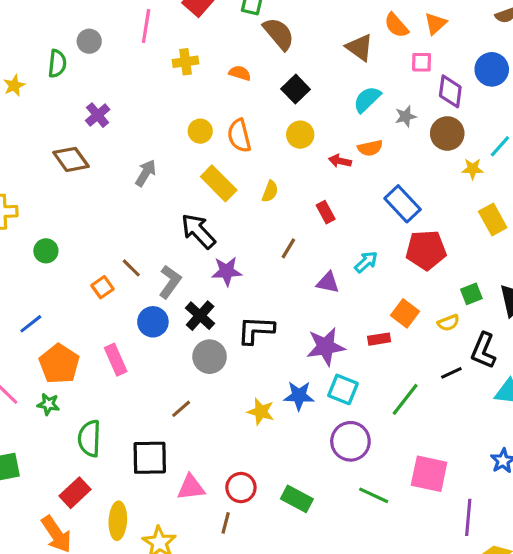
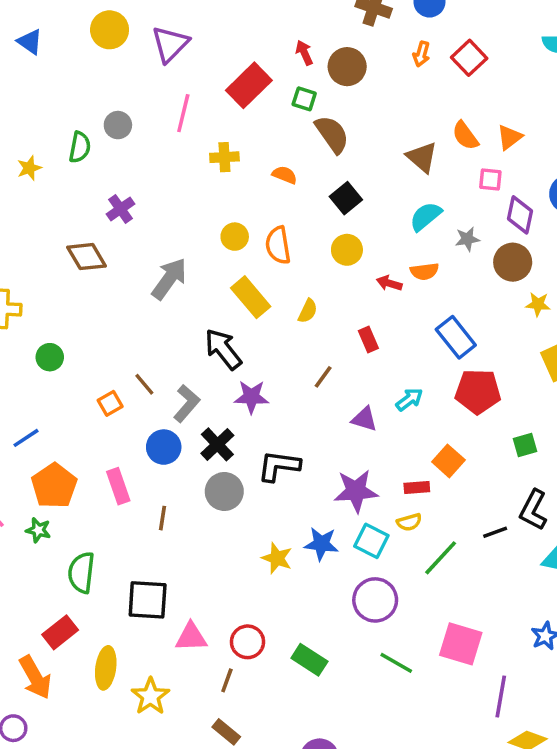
gray arrow: (146, 173) -> (169, 279), size x1.4
yellow semicircle: (448, 323) -> (409, 522), moved
brown line: (181, 409) -> (162, 518), moved, turned -45

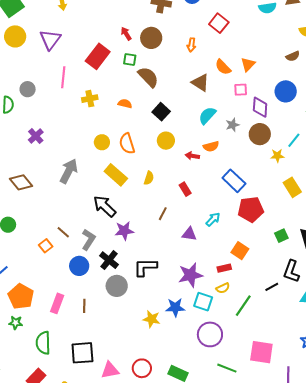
orange arrow: (422, 54) -> (191, 45), moved
brown diamond: (86, 257) -> (21, 182), moved
pink rectangle: (118, 486) -> (57, 303), moved, turned 48

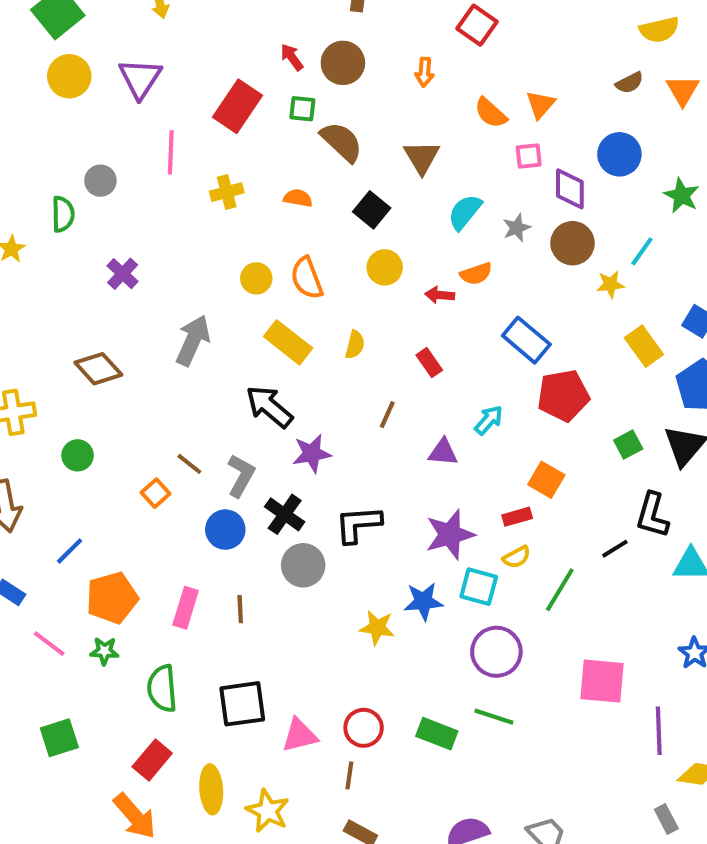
brown triangle: (200, 83) -> (422, 157), moved, turned 30
orange pentagon: (21, 296) -> (112, 598), turned 30
green line: (227, 368) -> (494, 717), moved

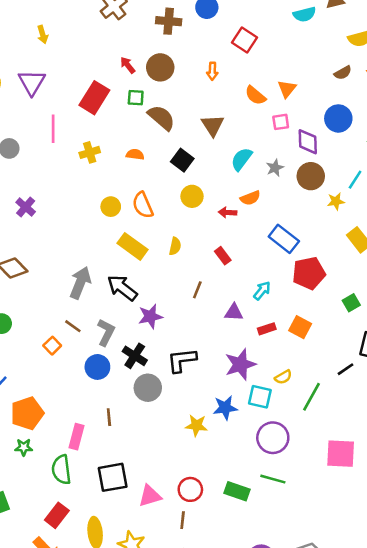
gray arrow: (193, 340) -> (80, 283), moved
red rectangle: (517, 517) -> (267, 329), moved
pink rectangle: (186, 608) -> (77, 437), moved

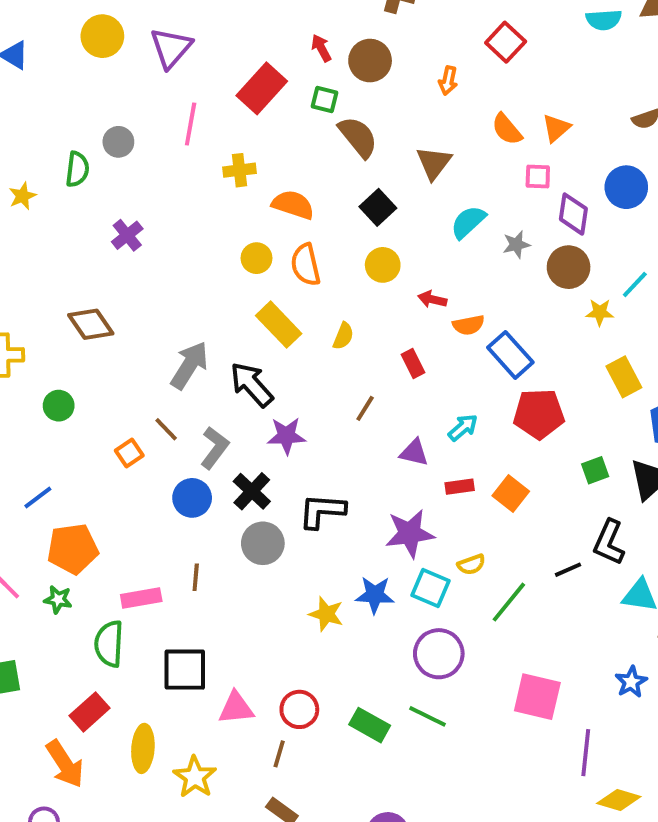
orange semicircle: (135, 154) -> (293, 205), moved, size x1.5
orange semicircle: (250, 198) -> (468, 325), moved
pink rectangle: (77, 437) -> (141, 598), turned 55

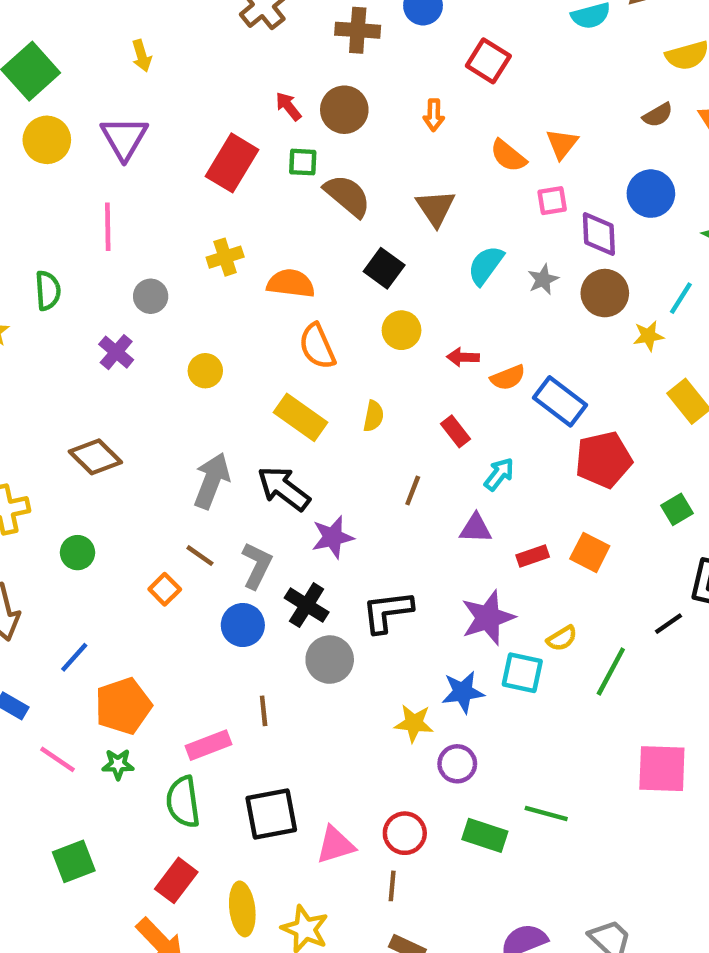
pink line: (191, 124) -> (108, 227), moved
gray circle: (118, 142) -> (151, 296), moved
yellow circle: (256, 258) -> (205, 371), moved
cyan arrow: (463, 428) -> (499, 474), moved
purple circle: (439, 654) -> (457, 764), moved, size x0.7

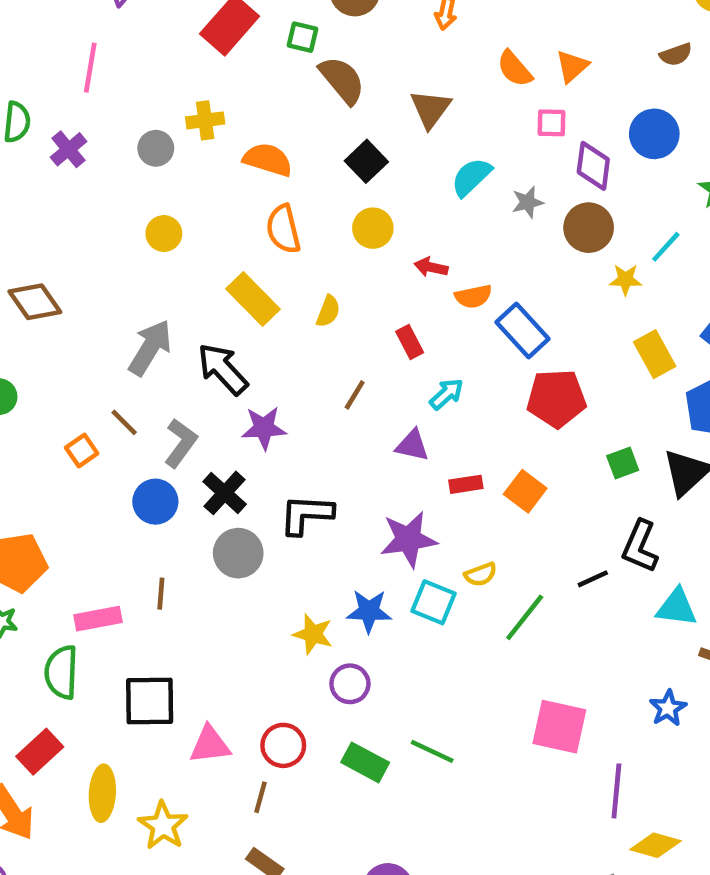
gray circle: (151, 296) -> (156, 148), moved
purple cross: (116, 352) -> (69, 149), moved

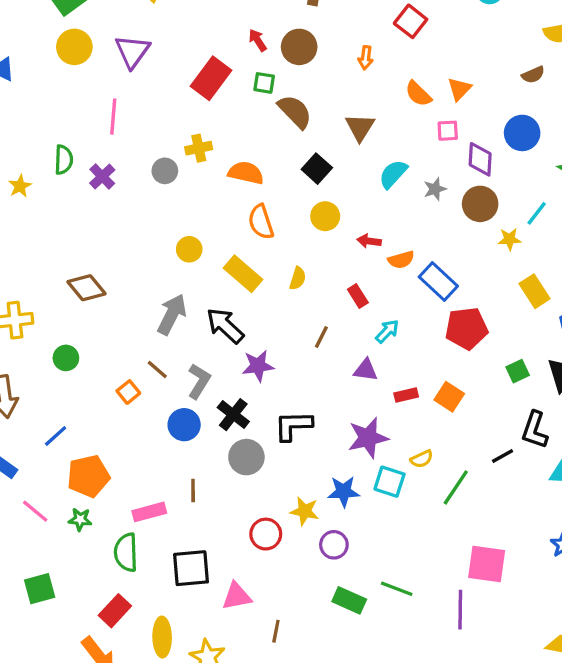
yellow circle: (164, 234) -> (189, 249), moved
red circle: (283, 745) -> (266, 534), moved
purple line: (616, 791) -> (460, 610), moved

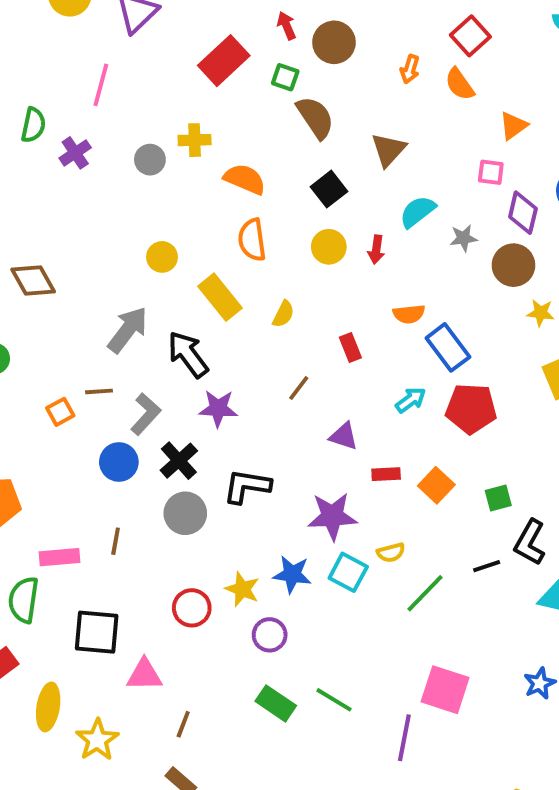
orange semicircle: (418, 94) -> (460, 84), moved
red arrow: (369, 241) -> (376, 250), moved, turned -100
cyan arrow: (387, 331) -> (411, 400), moved
brown line: (157, 369) -> (99, 391), turned -55
green square: (518, 371) -> (498, 498), moved

